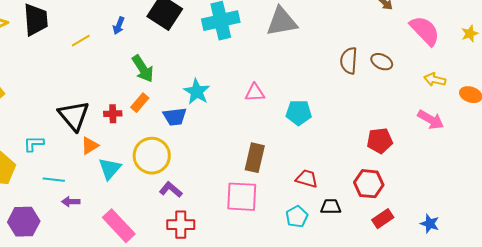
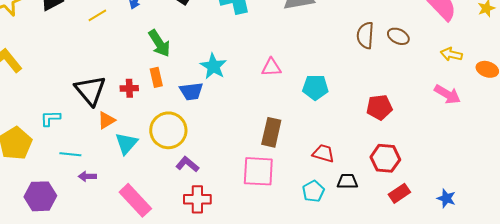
orange rectangle: (140, 103) -> (156, 77), turned -54
red pentagon: (380, 141) -> (379, 107), moved

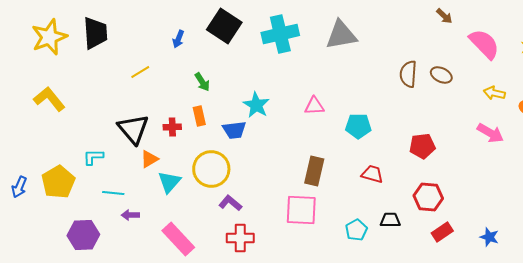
yellow line: (97, 15) -> (140, 72), moved
green arrow: (159, 43) -> (202, 82), size x0.7
red trapezoid: (323, 153) -> (372, 174), moved

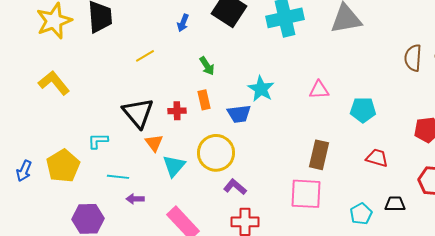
orange triangle: (149, 159) -> (154, 143), turned -36

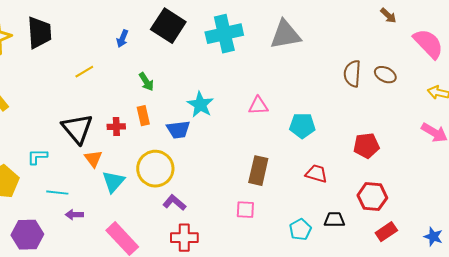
pink square: (306, 194) -> (245, 210), size x0.6

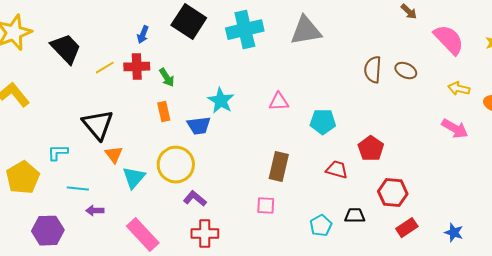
black trapezoid: (39, 33) -> (66, 49), moved, turned -40
red cross: (116, 127) -> (137, 67), moved, size x1.4
red pentagon: (366, 146) -> (371, 149), moved, turned -30

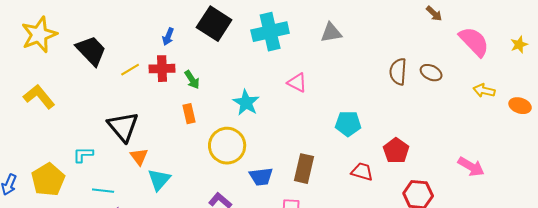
gray triangle: (306, 31) -> (331, 33), size x0.7
pink triangle: (279, 102) -> (297, 83), moved, turned 30
blue trapezoid: (199, 126) -> (261, 177), moved
pink arrow: (455, 129) -> (471, 167), moved
yellow circle: (176, 165) -> (227, 146), moved

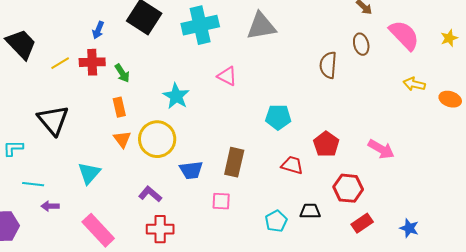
gray triangle: (331, 33) -> (261, 26), size x1.4
brown ellipse: (431, 73) -> (361, 44), moved, turned 50
orange triangle: (139, 157) -> (122, 139), moved
pink arrow: (471, 167) -> (381, 149), moved

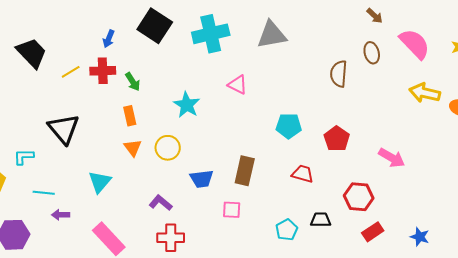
yellow arrow: (414, 84) -> (425, 93), size x1.4
yellow circle: (157, 139) -> (168, 148), size x0.7
red pentagon: (326, 144) -> (337, 139), moved

